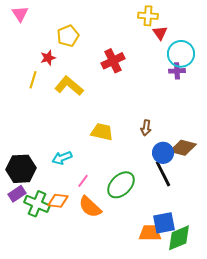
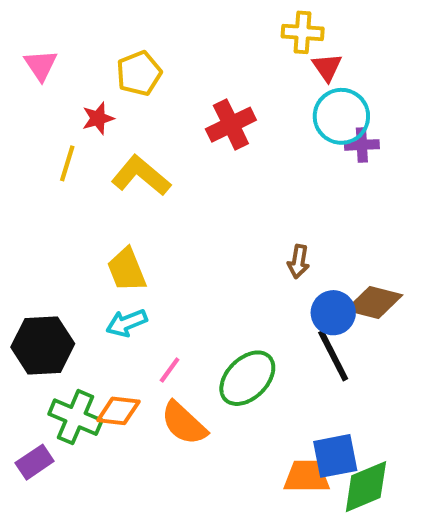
pink triangle: (20, 14) -> (41, 65), moved
cyan circle: (181, 54) -> (341, 116), moved
yellow trapezoid: (102, 132) -> (127, 270), moved, turned -125
purple rectangle: (17, 194) -> (35, 462), moved

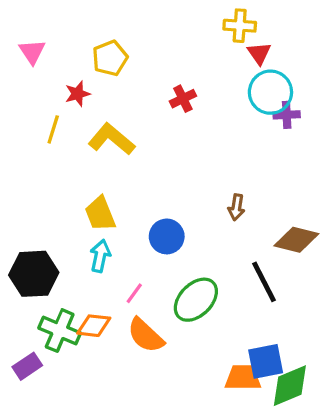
red cross: (231, 125) -> (183, 99), size x0.7
blue circle: (333, 313) -> (167, 236), moved
cyan arrow: (127, 323) -> (100, 256), turned 124

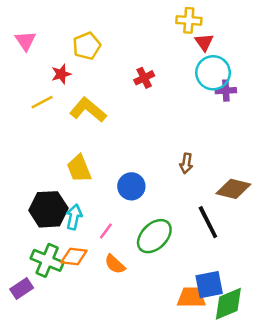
yellow line: (53, 129) -> (42, 102), turned 45
cyan arrow: (100, 256) -> (74, 217), moved
black hexagon: (34, 274) -> (48, 209), moved
orange semicircle: (146, 335) -> (115, 264), size x0.7

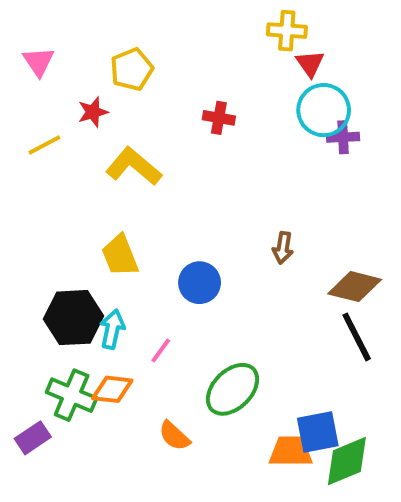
red cross: (144, 78) -> (219, 118), turned 36
yellow line: (42, 102) -> (44, 145), moved
black line: (208, 222) -> (357, 337), moved
green ellipse: (154, 236) -> (232, 389), moved
orange semicircle: (115, 264) -> (174, 436), moved

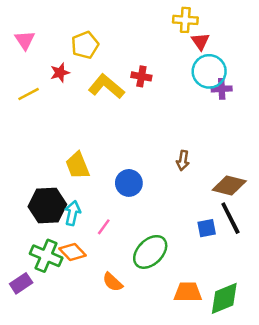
yellow L-shape: (134, 166) -> (106, 86), moved
orange diamond: (112, 389) -> (72, 252), turned 40
blue square: (318, 432) -> (207, 228), moved, size x0.7

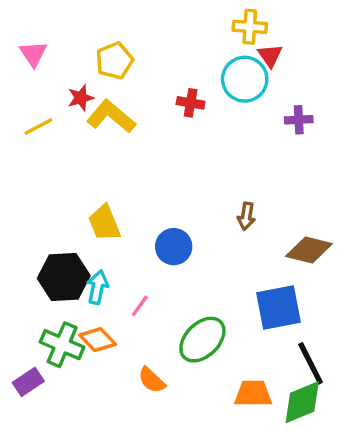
cyan circle: (209, 71) -> (245, 79), moved
yellow L-shape: (106, 86) -> (111, 116), moved
black line: (230, 218) -> (311, 363), moved
blue square: (207, 228) -> (278, 307), size x1.8

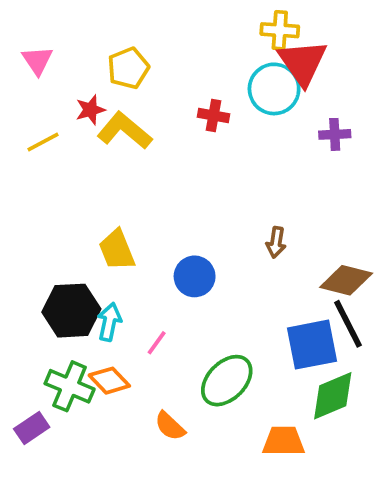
red triangle: (270, 56) -> (303, 62), size x1.8
black line: (311, 363) -> (348, 324), moved
green diamond: (302, 402) -> (333, 396), moved

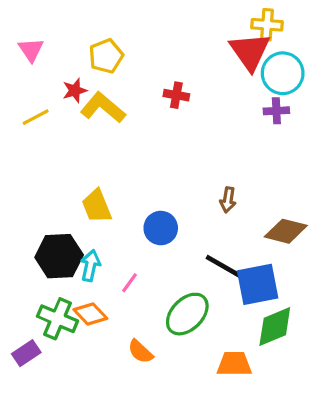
yellow cross: (280, 30) -> (267, 25), moved
cyan circle: (274, 89) -> (283, 73), moved
black line: (348, 324) -> (225, 267), moved, turned -33

